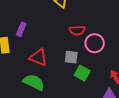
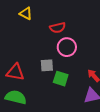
red semicircle: (77, 30) -> (58, 28), moved

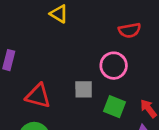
red semicircle: (58, 28) -> (130, 30), moved
green square: (61, 79) -> (115, 107), moved

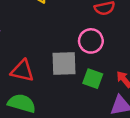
gray square: (84, 89) -> (64, 64), size x1.5

